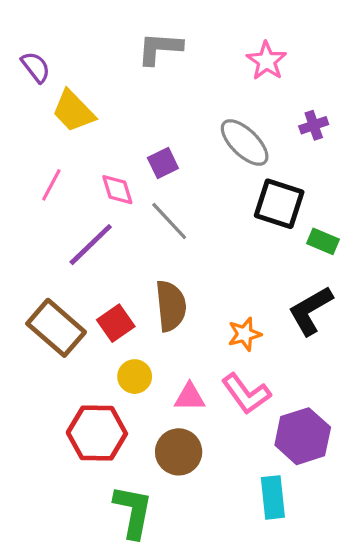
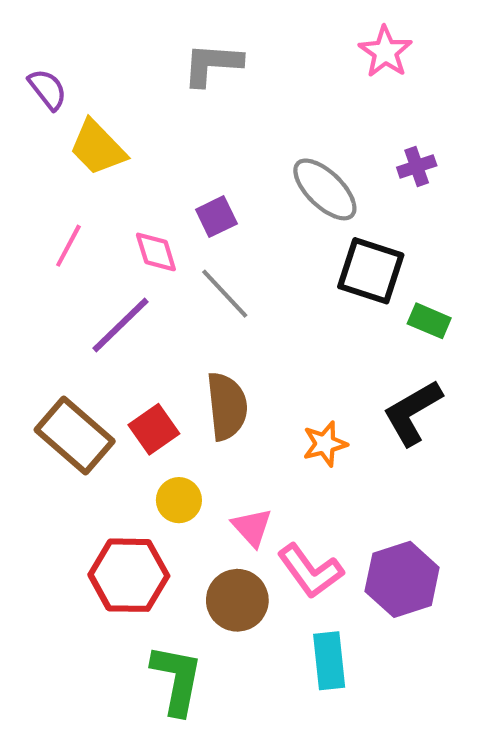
pink star: (267, 61) -> (385, 52), moved
pink L-shape: (246, 394) -> (310, 571), moved
pink triangle: (190, 397) -> (252, 527), turned 48
cyan rectangle: (273, 497) -> (329, 661), moved

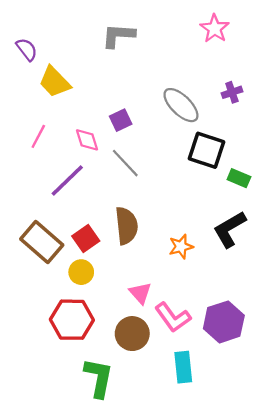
yellow circle: (179, 500) -> (81, 272), moved

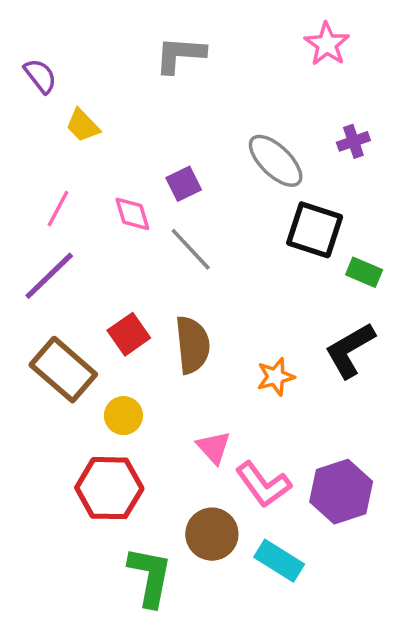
yellow trapezoid: (55, 82) -> (83, 125), size x0.7
purple line: (67, 180) -> (49, 276), moved
red square: (86, 238) -> (129, 334), moved
brown circle: (132, 334) -> (212, 534), moved
cyan rectangle: (183, 367) -> (279, 561), turned -52

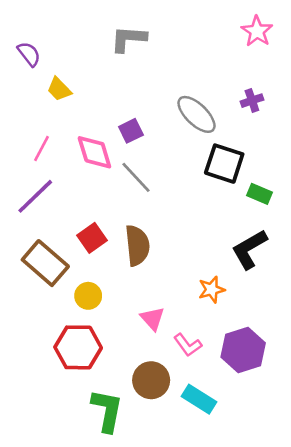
pink star: (327, 44) -> (257, 31), moved
pink diamond: (132, 214) -> (94, 152), size x1.4
orange star: (276, 377) -> (212, 290), moved
pink L-shape: (263, 485) -> (188, 345), size x0.7

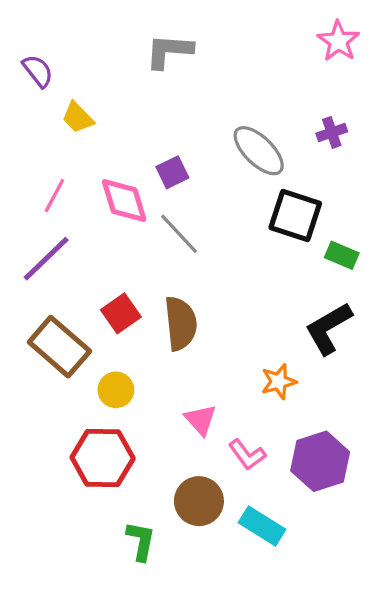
green L-shape: (107, 410) -> (141, 541), size x0.7

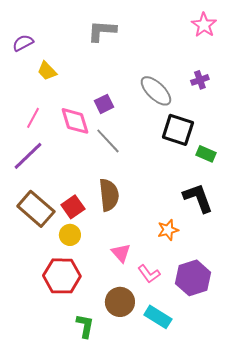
purple semicircle: (38, 71) -> (23, 43), turned -80
red square: (121, 313) -> (73, 207), moved
black L-shape: (328, 328) -> (198, 198), turned 100

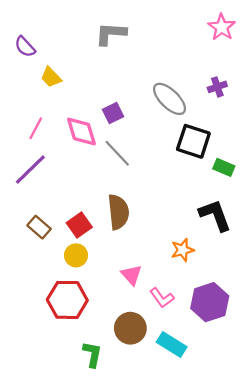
purple semicircle: (23, 43) -> (25, 47), turned -105
brown rectangle: (36, 209) -> (39, 227), size x0.6

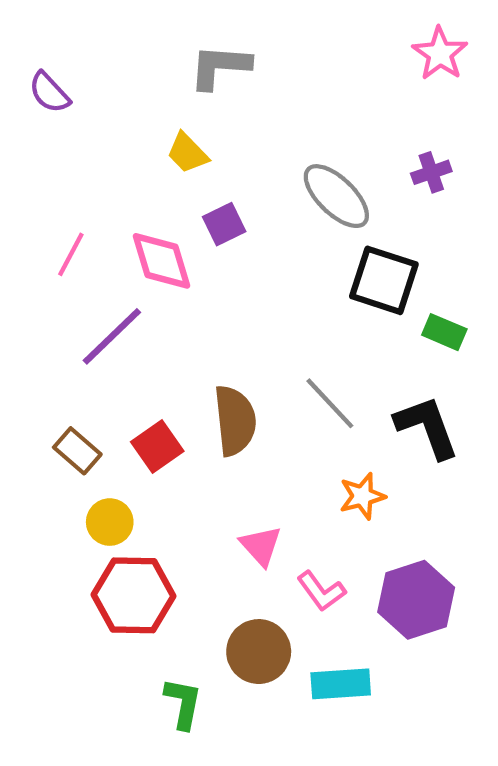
yellow trapezoid: (51, 77) -> (187, 153), moved
gray line: (117, 153) -> (330, 403), moved
purple line: (30, 170) -> (112, 336), moved
yellow circle: (76, 255) -> (110, 522), moved
cyan rectangle: (172, 345) -> (341, 684), turned -36

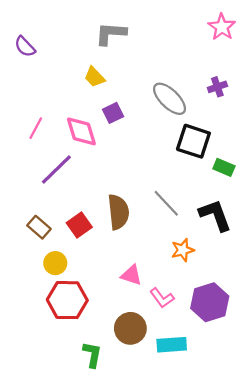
pink triangle: (261, 546) -> (131, 275), turned -30

